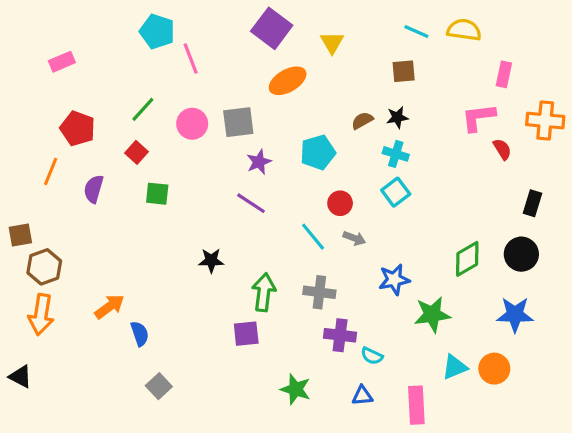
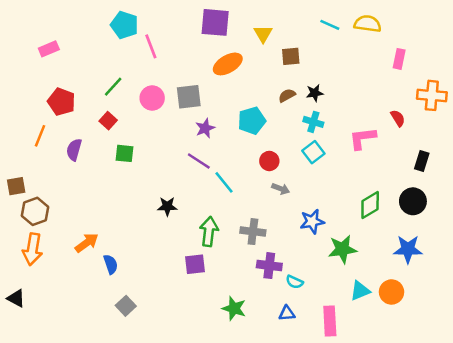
purple square: (272, 28) -> (215, 22), turned -32
brown square: (404, 71) -> (291, 56), moved
pink L-shape: (478, 117) -> (363, 138), moved
cyan line: (313, 237) -> (224, 182), moved

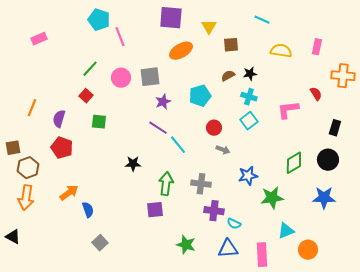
yellow semicircle: (368, 24) -> (281, 51), moved
red pentagon: (61, 102) -> (62, 148), moved
orange circle: (392, 292) -> (308, 250), moved
blue triangle: (287, 313) -> (228, 249), size x1.5

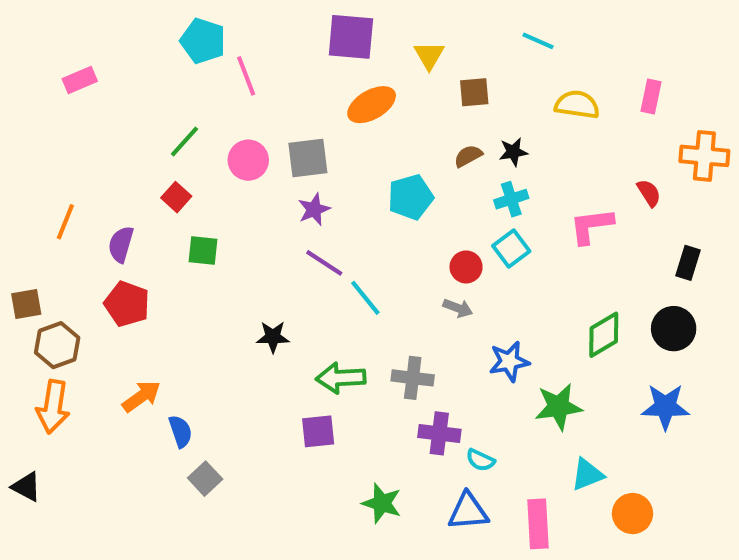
cyan cross: (249, 97) -> (511, 199), turned -35
purple star: (163, 102) -> (314, 209), moved
red circle: (214, 128) -> (466, 267), moved
green arrow: (166, 184) -> (341, 378), turned -100
gray square: (100, 243) -> (205, 479), moved

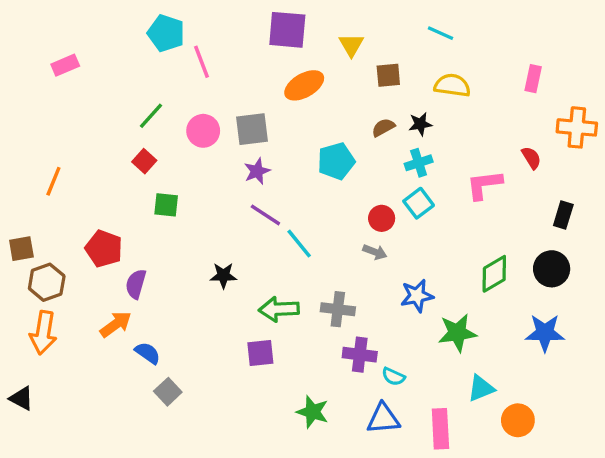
yellow semicircle: (577, 105) -> (452, 85), moved
purple semicircle: (121, 244) -> (136, 284), moved
blue semicircle: (180, 431) -> (148, 353), turned -36

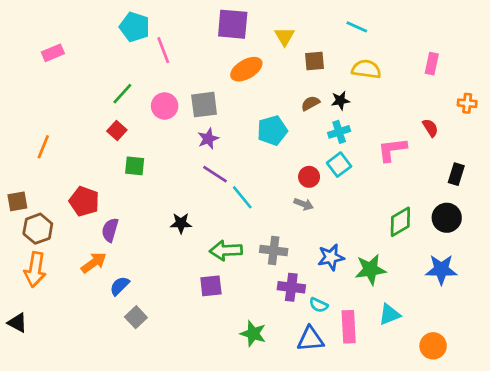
orange cross: (577, 127) -> (467, 103), size x0.6
blue star: (417, 296) -> (331, 257), moved
blue semicircle: (148, 353) -> (120, 286), turned -80
orange circle: (518, 420) -> (433, 346), moved
pink rectangle: (440, 429) -> (349, 327), moved

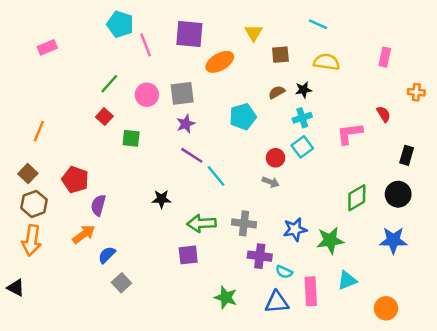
purple square: (233, 24) -> (189, 34), moved
green square: (135, 166) -> (131, 138), moved
brown square: (17, 201) -> (28, 174), moved, turned -36

